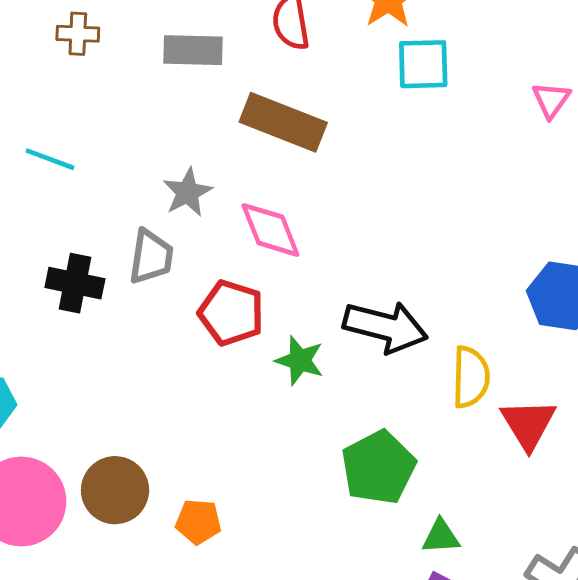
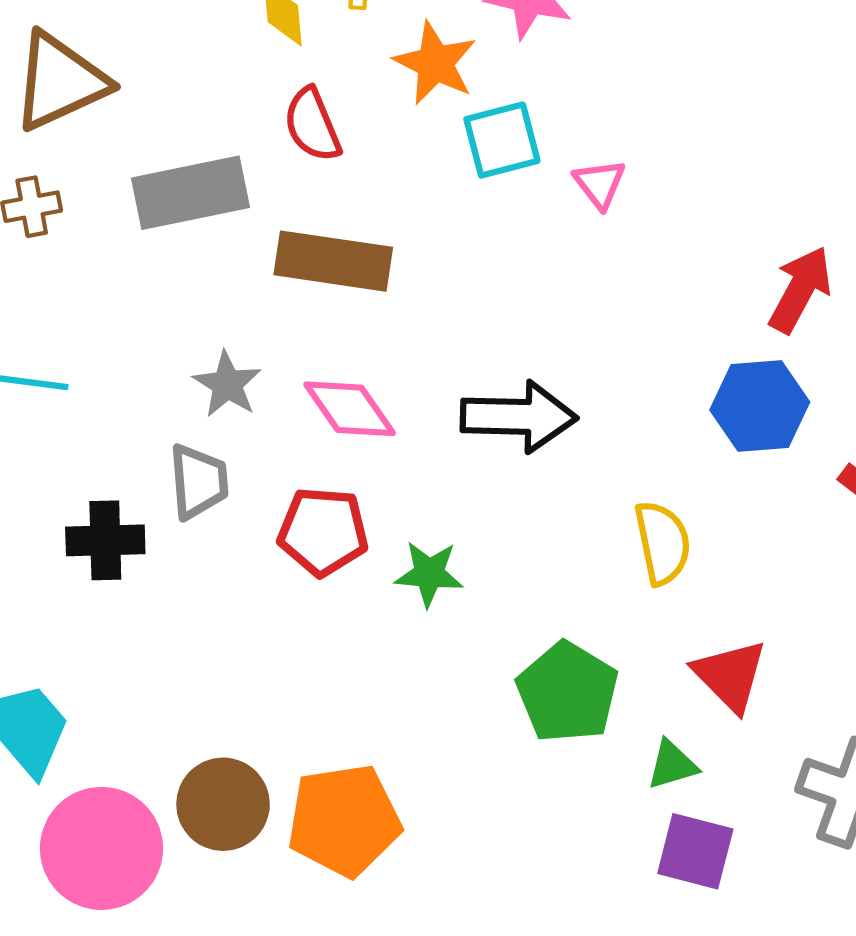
gray rectangle: (193, 50) -> (191, 193), size x1.4
pink triangle: (551, 100) -> (600, 184), moved
black arrow: (385, 327) -> (519, 417), moved
red triangle: (528, 424) -> (730, 675), moved
orange pentagon: (198, 522) -> (344, 820), size x1.8

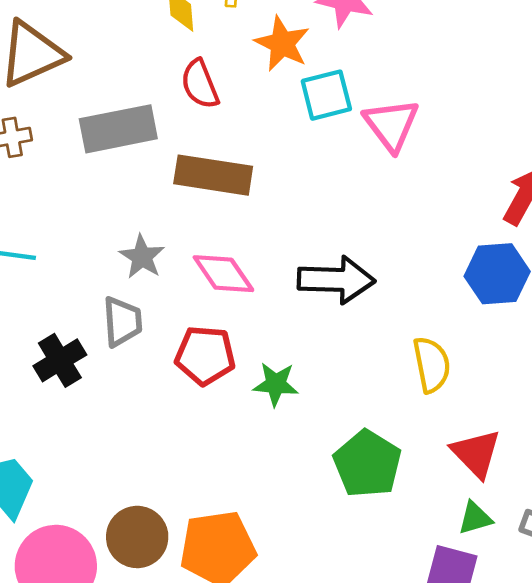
pink triangle: (600, 184) -> (391, 125), size x1.6
black cross: (105, 540) -> (60, 360), turned -30
green triangle: (672, 765) -> (475, 518), moved

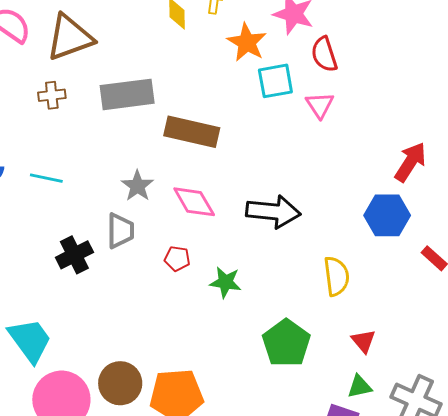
red semicircle: (200, 84) -> (324, 54), moved
pink triangle: (391, 125) -> (320, 105), size x0.7
red pentagon: (205, 355) -> (177, 259), size x0.6
red triangle: (476, 453) -> (363, 341), size x0.7

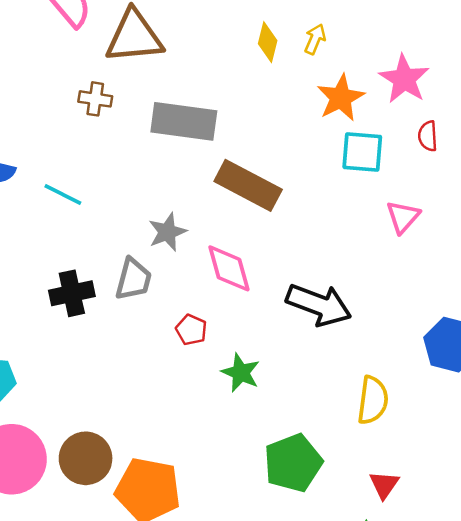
red semicircle: (324, 54) -> (428, 136), size x0.7
pink triangle: (320, 105) -> (403, 217), moved

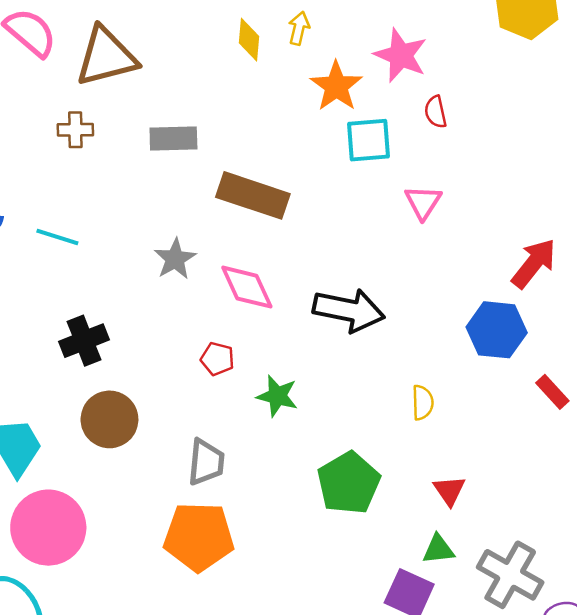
gray rectangle: (184, 121) -> (173, 138), size x0.7
gray trapezoid: (133, 279) -> (206, 462), moved
yellow semicircle: (373, 400) -> (423, 403), size x0.7
brown circle: (86, 458) -> (109, 419), moved

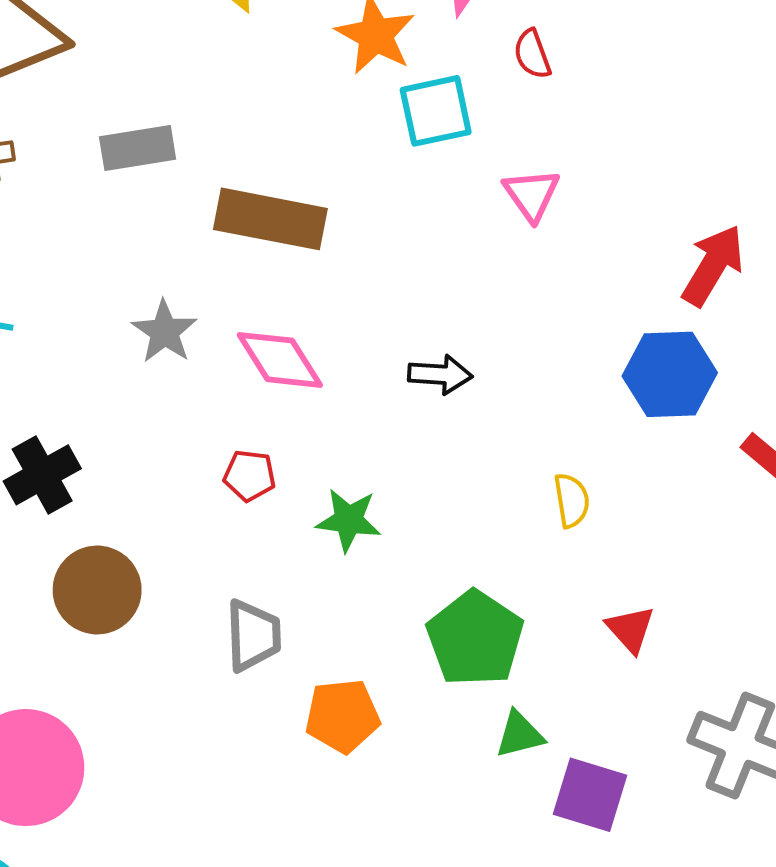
black arrow: (349, 310) -> (440, 375), size x0.6
orange pentagon: (199, 537) -> (342, 716), moved, size x0.7
green triangle: (438, 549) -> (519, 734), moved

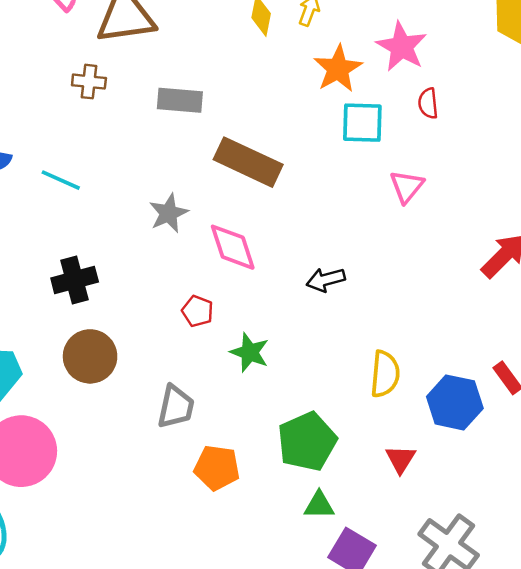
blue hexagon: (670, 374) -> (455, 402), moved
black arrow: (440, 375) -> (326, 280), turned 147
yellow semicircle: (572, 500) -> (385, 374), size x1.4

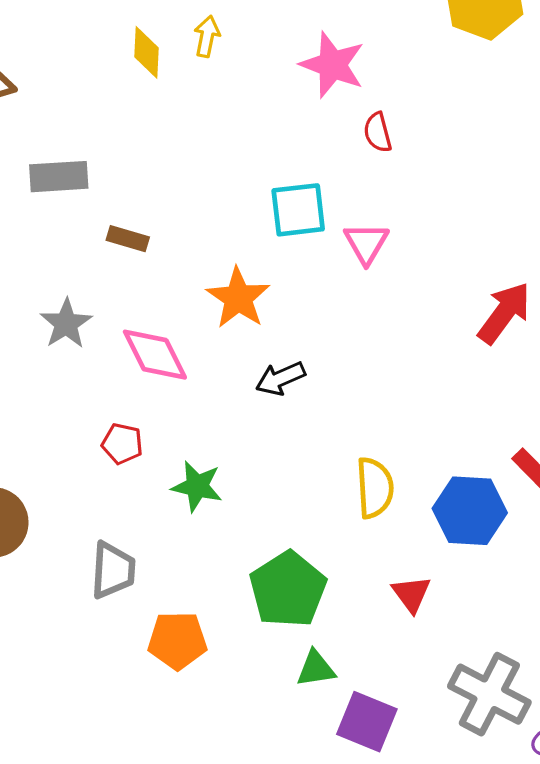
orange star: (338, 69) -> (238, 298), moved
cyan square: (362, 123) -> (298, 210), moved
brown rectangle: (248, 162) -> (128, 239), moved, size x0.5

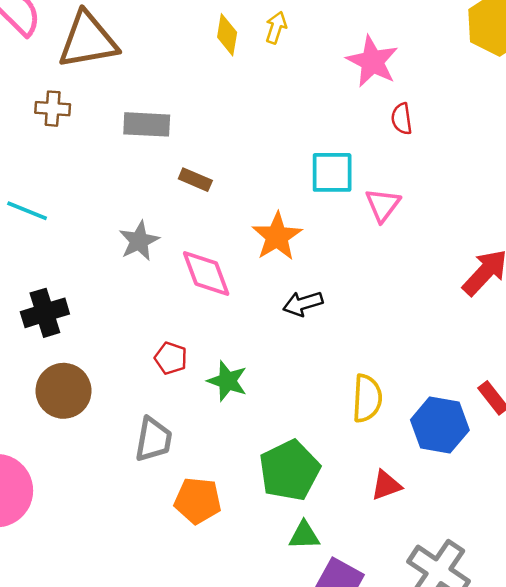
red pentagon: (122, 444) -> (171, 358), moved
red triangle: (411, 594) -> (386, 485), turned 40

